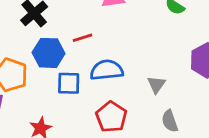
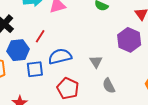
red line: (83, 38) -> (40, 36), turned -32

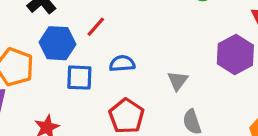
blue semicircle: (60, 56) -> (122, 63), size x0.7

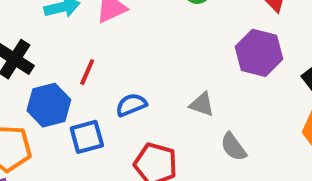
gray triangle: (178, 81) -> (202, 104), turned -30

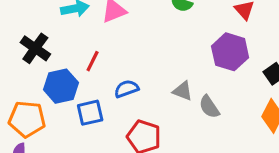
gray semicircle: (233, 147) -> (209, 107), moved

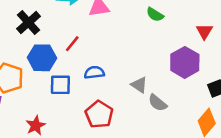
gray semicircle: (209, 107) -> (158, 103), turned -30

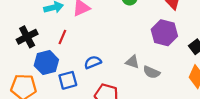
black cross: (29, 22) -> (27, 37), turned 30
red line: (72, 44) -> (62, 37), moved

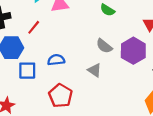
gray semicircle: (152, 72) -> (104, 46), moved

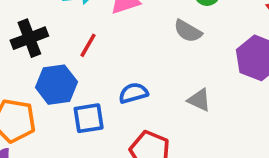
gray semicircle: (104, 46) -> (188, 31), moved

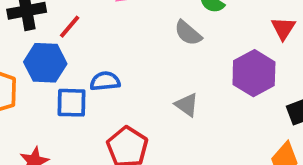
red line: (88, 45) -> (70, 27), moved
blue semicircle: (133, 93) -> (105, 81), moved

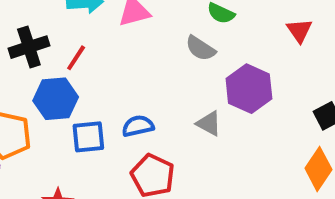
purple hexagon: (254, 73) -> (249, 89), moved
blue semicircle: (105, 81) -> (138, 126), moved

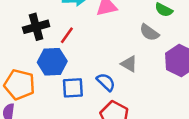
gray triangle: (209, 123) -> (129, 64), moved
blue semicircle: (138, 126) -> (106, 82), turned 54

